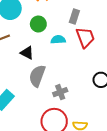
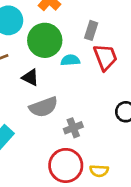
green circle: (38, 24) -> (45, 40), size x1.6
gray semicircle: (37, 76) -> (44, 107), turned -130

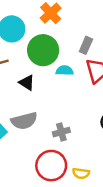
gray semicircle: (44, 107) -> (24, 121), moved

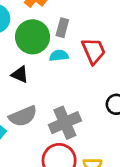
gray rectangle: (86, 45) -> (62, 28), moved
gray cross: (61, 132) -> (65, 123), size x1.6

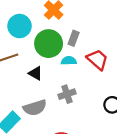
red trapezoid: (94, 51) -> (97, 60), turned -30
gray cross: (65, 123) -> (67, 94), moved, size x0.7

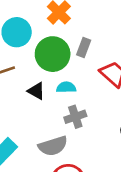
cyan semicircle: (69, 61) -> (66, 87), moved
gray semicircle: (35, 108) -> (53, 146), moved

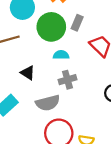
black triangle: (36, 91) -> (28, 73), moved

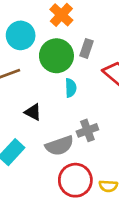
cyan semicircle: (61, 55) -> (71, 88), turned 91
gray cross: (67, 80) -> (87, 130), moved

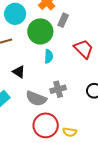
gray rectangle: (87, 48) -> (63, 20), moved
gray semicircle: (59, 146) -> (36, 99), turned 35

